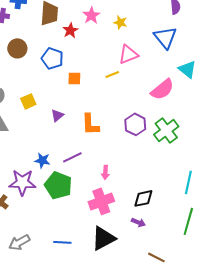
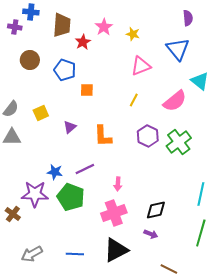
yellow line: (112, 74) -> (134, 100), moved, turned -40

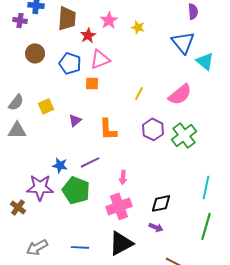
pink triangle: (141, 66) -> (100, 59), moved
cyan triangle: (200, 81) -> (205, 61), moved

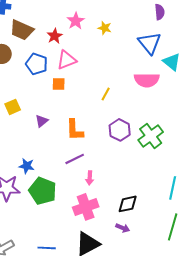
brown trapezoid: (67, 18) -> (22, 30), moved, turned 110
pink semicircle: (180, 94) -> (147, 80), moved, turned 40
purple line: (90, 162) -> (75, 159), moved

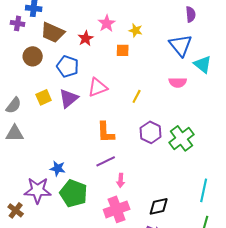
pink triangle: (67, 60) -> (98, 87), moved
pink semicircle: (147, 80) -> (178, 82), size x0.7
orange square: (59, 84) -> (123, 50), moved
yellow square: (13, 107) -> (44, 97), moved
purple triangle: (42, 121) -> (69, 98), moved, size x1.5

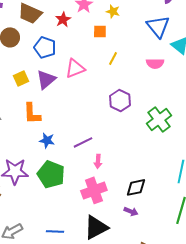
yellow line: (137, 96) -> (113, 58), moved
orange L-shape: (106, 132) -> (32, 113), moved
purple hexagon: (151, 132) -> (120, 100), moved
blue star: (58, 168) -> (47, 140), moved

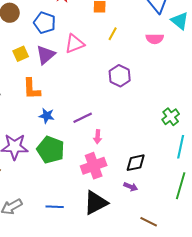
green cross: (159, 119) -> (171, 117), moved, size x0.7

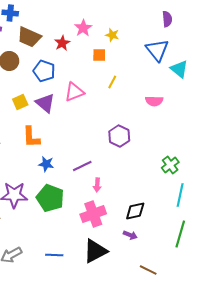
pink semicircle: (155, 39) -> (154, 101), moved
purple triangle: (46, 55) -> (45, 103), turned -40
purple hexagon: (120, 76) -> (119, 136), moved

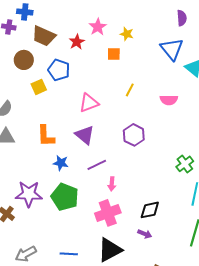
yellow line: (112, 82) -> (130, 90), moved
pink triangle: (74, 92) -> (89, 103), moved
yellow square: (20, 102) -> (39, 87), moved
purple triangle: (45, 103) -> (85, 135), moved

